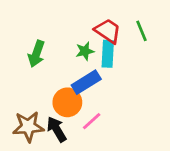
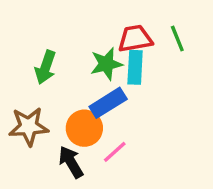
red trapezoid: (108, 31) -> (135, 39), turned -44
green star: (85, 51) -> (106, 64), size x1.4
brown star: (28, 127) -> (29, 126), moved

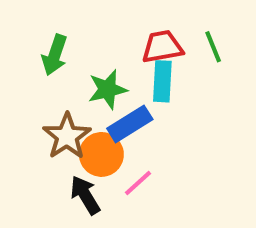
green star: (106, 64) -> (107, 89), moved
green arrow: (45, 67) -> (55, 55), moved
brown star: (29, 126) -> (67, 136), moved, turned -30

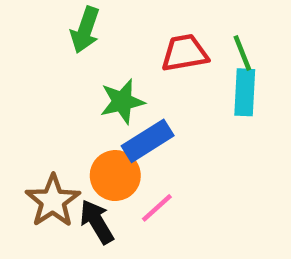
green arrow: (55, 55) -> (85, 30), moved
cyan rectangle: (162, 81) -> (245, 92), moved
brown star: (67, 136) -> (53, 201), moved

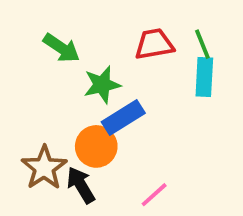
green arrow: (85, 30) -> (61, 48), moved, turned -75
pink line: (157, 208) -> (154, 195), moved

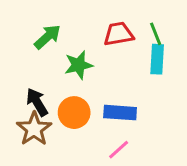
green arrow: (61, 48) -> (47, 37), turned -76
blue rectangle: (123, 117) -> (120, 113), moved, turned 36
black arrow: (81, 185) -> (37, 102), moved

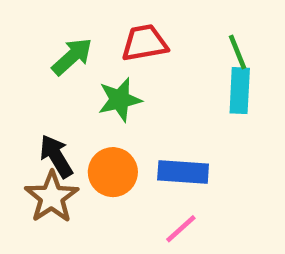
red trapezoid: (119, 34) -> (145, 43), moved

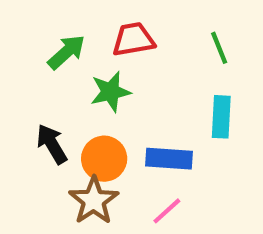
cyan rectangle: (240, 91) -> (221, 117), moved
brown star: (52, 197) -> (94, 200), moved

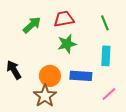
green star: (110, 92) -> (67, 44), moved
black arrow: (52, 144) -> (14, 70), moved
pink line: (167, 211) -> (109, 94), moved

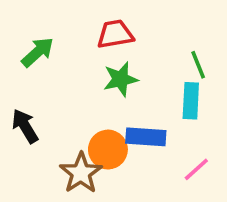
green line: (105, 23) -> (198, 65), moved
green arrow: (32, 25) -> (38, 52), moved
orange circle: (50, 76) -> (108, 150), moved

